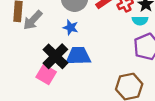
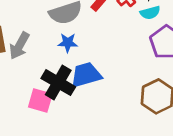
pink square: (46, 74) -> (40, 100), moved

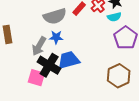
gray arrow: (19, 46) -> (39, 46), moved

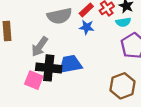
blue star: (56, 37) -> (87, 27), moved
black cross: (49, 65) -> (49, 68), turned -30

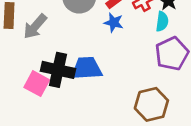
cyan semicircle: (123, 22) -> (162, 21), turned -80
gray arrow: (40, 47) -> (35, 26), moved

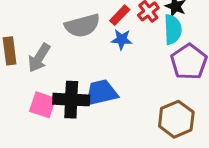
cyan semicircle: (162, 21) -> (173, 29), size x1.4
pink square: (37, 84) -> (43, 105), moved

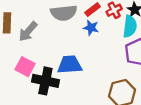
black cross: (71, 100) -> (45, 81), moved

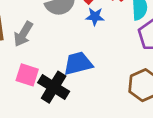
black cross: (45, 81) -> (54, 87), turned 30

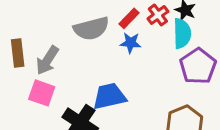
pink square: (27, 75) -> (42, 93), moved

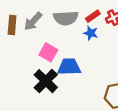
gray arrow: (47, 60) -> (33, 21), moved
pink square: (42, 93) -> (48, 52), moved

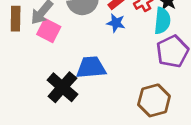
pink square: (48, 52) -> (49, 30), moved

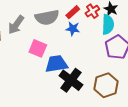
pink square: (49, 30) -> (38, 48), moved
black cross: (62, 87) -> (71, 80), moved

